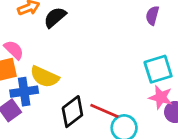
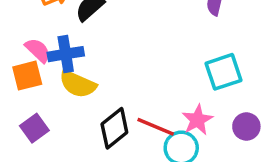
blue cross: (24, 92) -> (66, 54), moved
pink star: (161, 97) -> (197, 120), moved, turned 30

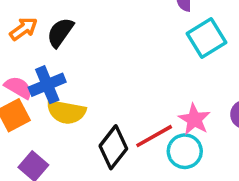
cyan square: (224, 72) -> (206, 38), moved
red line: (156, 127) -> (154, 136), turned -39

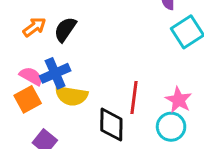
red line: (154, 136) -> (134, 98), moved, turned -52
black diamond: (113, 147) -> (111, 125), turned -36

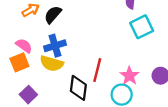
blue cross: (55, 73) -> (55, 46), moved

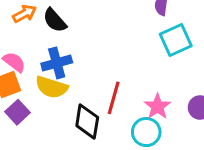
black semicircle: (53, 15) -> (55, 20), turned -84
purple square: (28, 95) -> (18, 112), moved

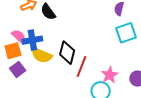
blue cross: (57, 63) -> (32, 40), moved
black diamond: (87, 121) -> (67, 53), moved

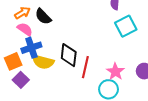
pink semicircle: (19, 36) -> (25, 29), moved

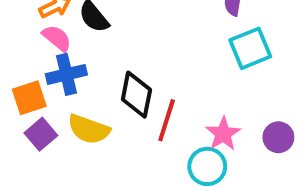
yellow semicircle: (43, 62) -> (89, 129), moved

